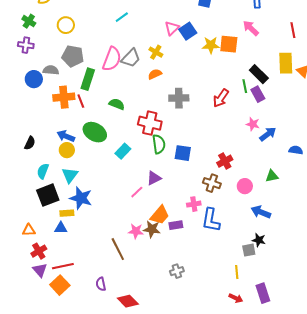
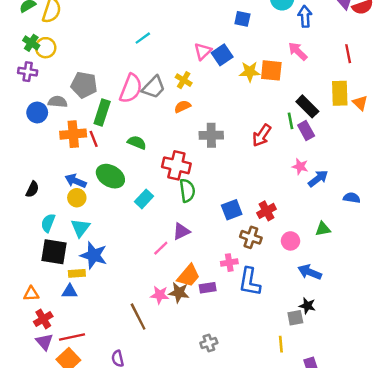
yellow circle: (66, 25) -> (46, 48), moved
blue square: (183, 153) -> (232, 210), moved, turned -30
black square: (48, 195) -> (54, 252), turned 30

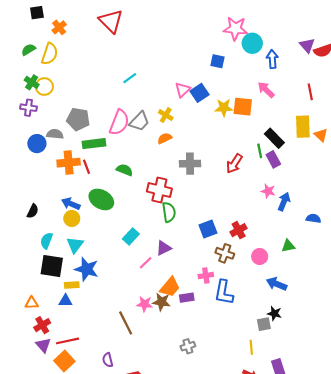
green rectangle: (102, 112) -> (94, 144), turned 65
blue arrow: (318, 179) -> (284, 202), turned -30
cyan rectangle: (144, 199) -> (131, 236), moved

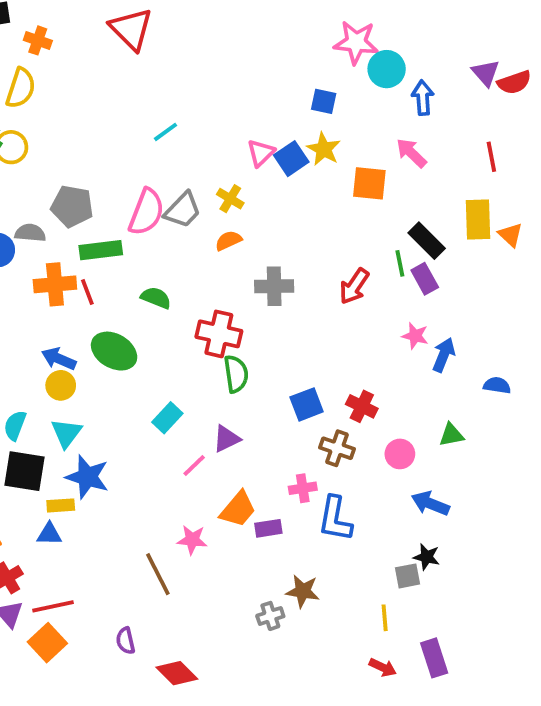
orange cross: (59, 27) -> (38, 40), turned -32
yellow star: (224, 108) -> (324, 149), moved, turned 30
red cross: (239, 230) -> (362, 406), turned -35
brown star: (161, 302) -> (303, 591), moved

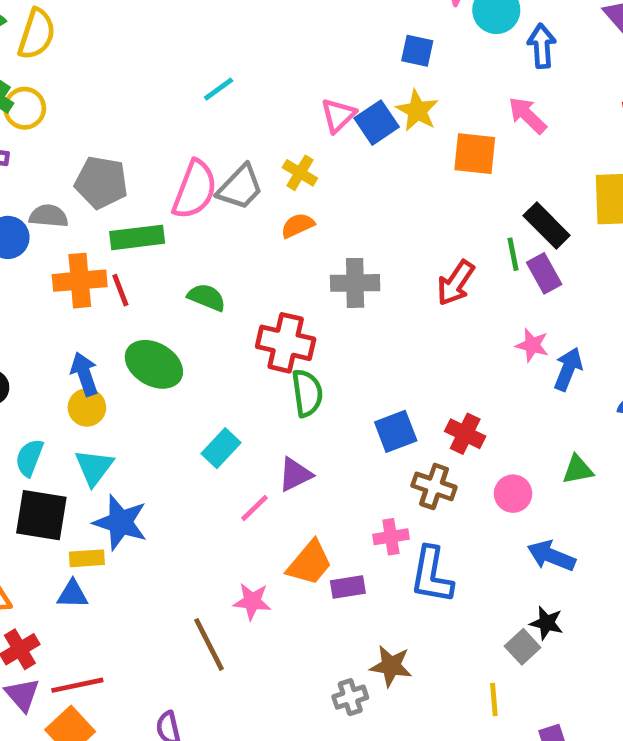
blue arrow: (59, 359) -> (85, 374), turned 48
gray square: (408, 576) -> (523, 647), turned -32

